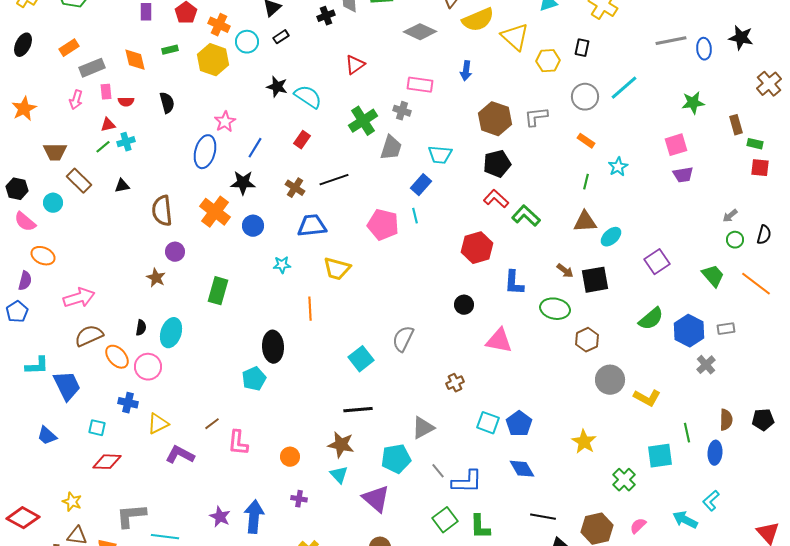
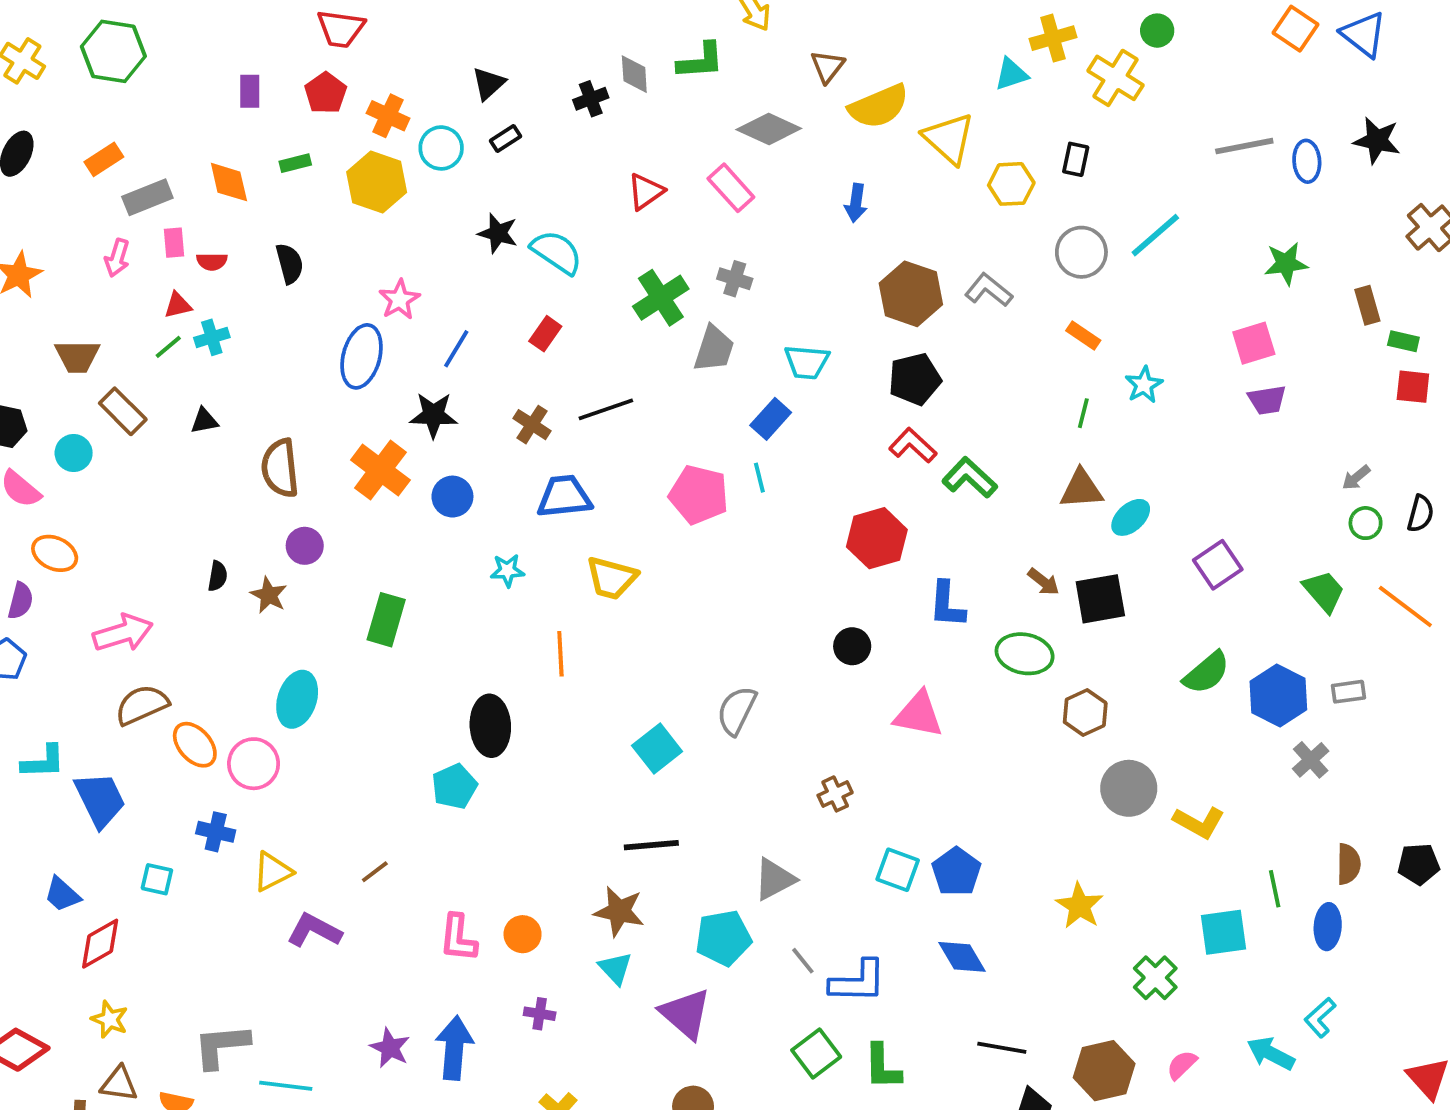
pink rectangle: (420, 85) -> (731, 188), moved, turned 40
gray L-shape: (536, 117) -> (989, 290), turned 45
black semicircle: (141, 328) -> (218, 576), moved
pink L-shape: (238, 443) -> (458, 938), moved
red diamond: (107, 462) -> (100, 944), moved, turned -32

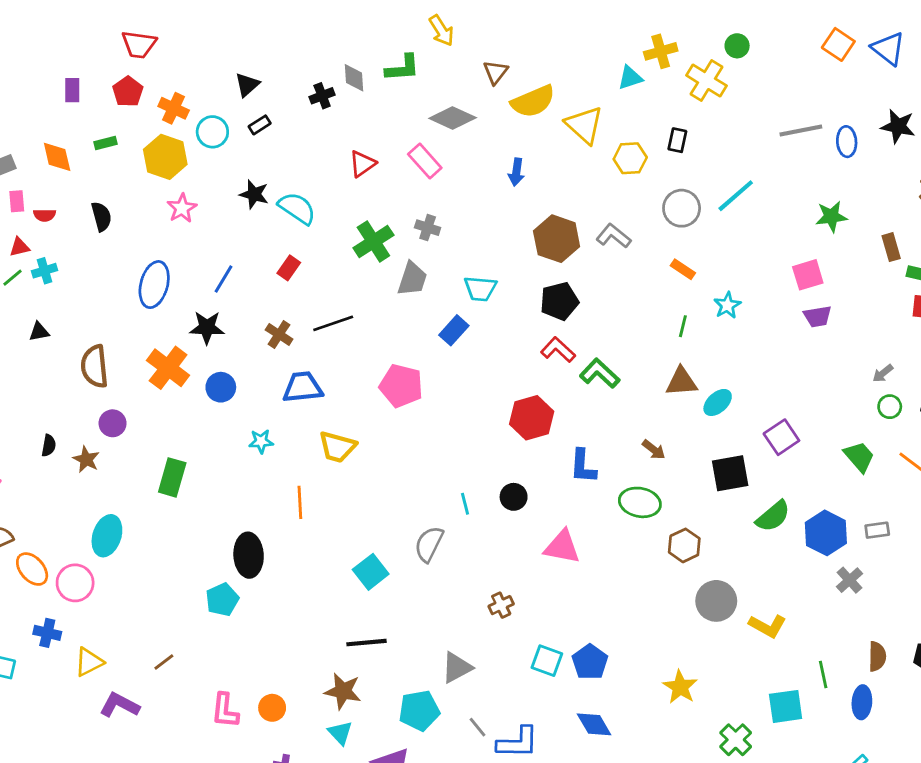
pink star: (399, 300) -> (182, 208), moved
cyan line: (759, 478) -> (465, 504), moved
black square: (1100, 599) -> (730, 473), moved

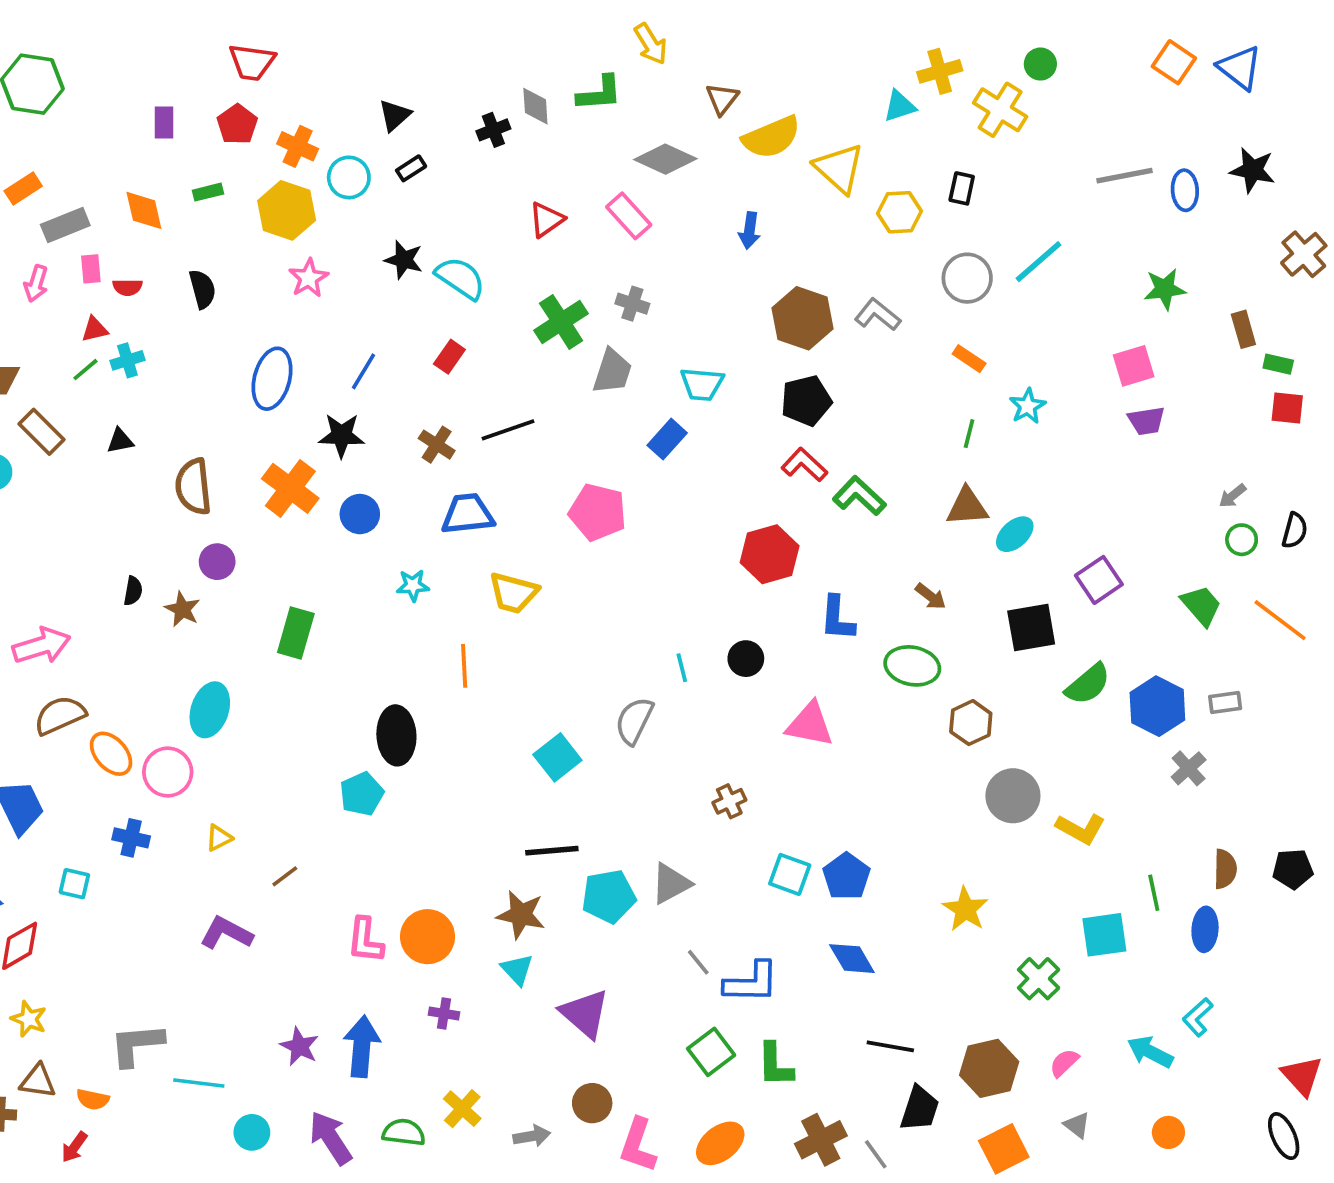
yellow triangle: (89, 662) -> (219, 838), moved, size x0.7
orange circle: (272, 708) -> (428, 937), size x1.5
cyan pentagon: (419, 711) -> (609, 896), moved

